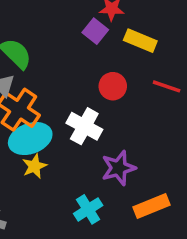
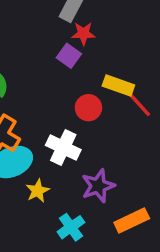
yellow rectangle: (140, 41) -> (118, 86), moved
red line: (167, 86) -> (140, 105), turned 32
yellow star: (34, 166) -> (38, 191), moved

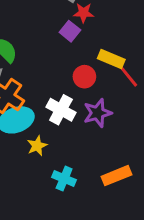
purple star: (98, 186) -> (98, 113), moved
cyan cross: (71, 227) -> (64, 179), turned -35

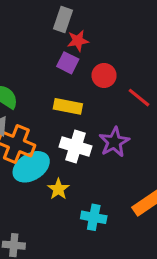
yellow rectangle: (111, 59) -> (68, 106), moved
red circle: (84, 77) -> (104, 75), moved

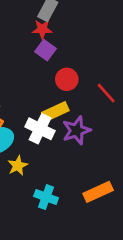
red star: (78, 41) -> (42, 29), moved
red circle: (104, 75) -> (67, 79), moved
yellow rectangle: (68, 106) -> (55, 112), moved, turned -45

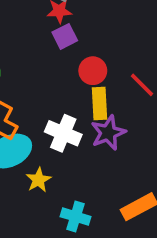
purple square: (45, 50) -> (65, 36), turned 30
yellow rectangle: (55, 112) -> (99, 103), moved, turned -65

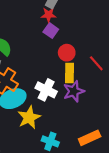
purple square: (65, 36) -> (51, 31), turned -32
yellow star: (39, 180) -> (29, 117), size x1.5

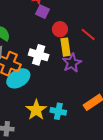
white cross: (46, 90) -> (39, 55), moved
yellow star: (29, 117) -> (36, 110), moved

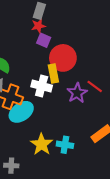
red circle: (60, 29) -> (63, 58), size x1.6
red line: (88, 34) -> (95, 86), moved
yellow rectangle: (65, 47) -> (53, 73), moved

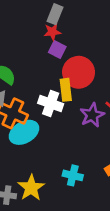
yellow star: (42, 144) -> (31, 188), moved

